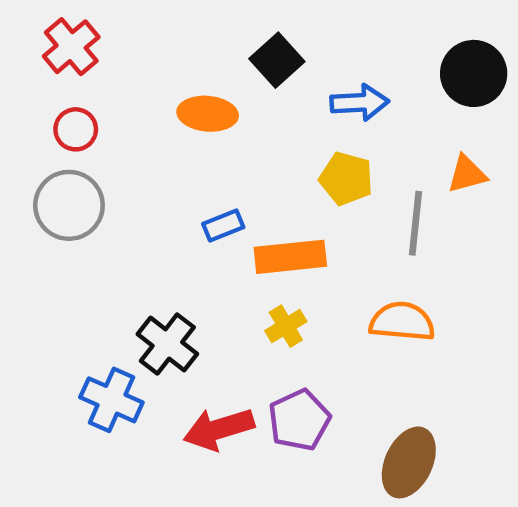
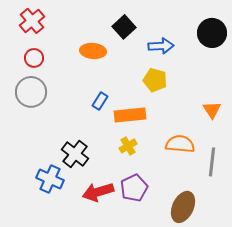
orange triangle: (467, 174) -> (212, 110), moved, turned -48
gray line: (415, 223) -> (212, 162), moved
blue rectangle: (223, 225) -> (100, 101), turned -36

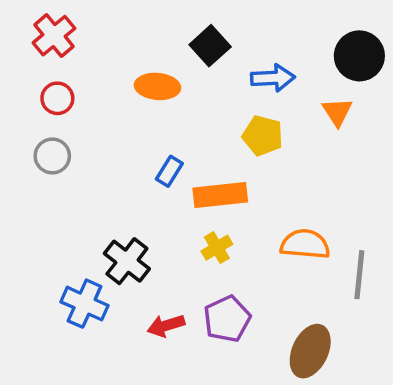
gray circle: (31, 92) -> (52, 156), size x0.7
orange triangle: (212, 110) -> (337, 112), moved
red arrow: (98, 192) -> (166, 326), size x0.7

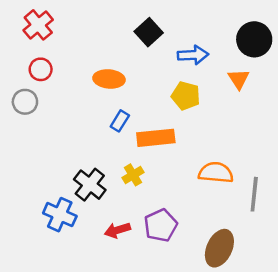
orange ellipse: (157, 86) -> (109, 79), moved
gray circle: (52, 156) -> (25, 102), moved
yellow cross: (217, 248) -> (133, 175), moved

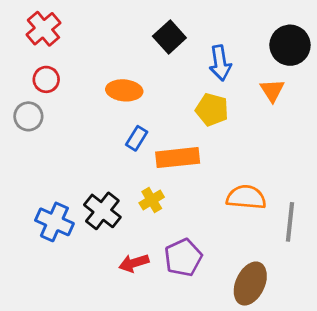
blue arrow: (193, 55) -> (220, 63), turned 84
blue cross: (60, 215) -> (54, 222), moved

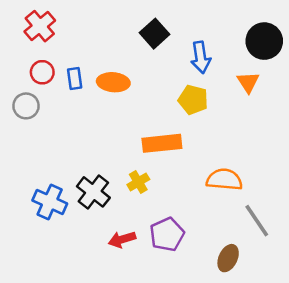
blue rectangle: (137, 138) -> (75, 78), moved, turned -40
gray line: (290, 222) -> (257, 221), moved, turned -40
brown ellipse: (250, 284) -> (228, 258), size x0.7

